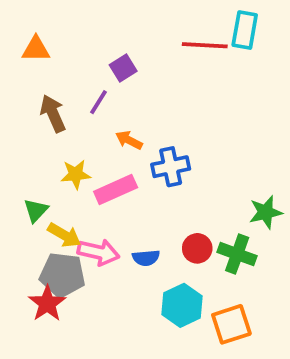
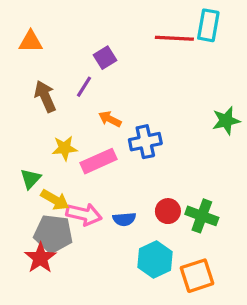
green star: (266, 212) -> (226, 121), moved

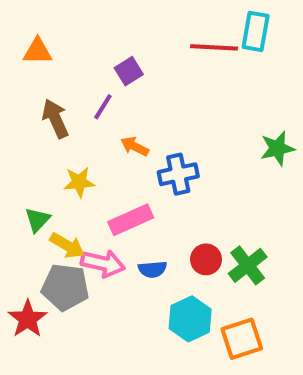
pink rectangle: (98, 161) -> (131, 220), moved
green cross: (202, 216) -> (248, 265), turned 32
red star: (40, 258) -> (28, 319), moved

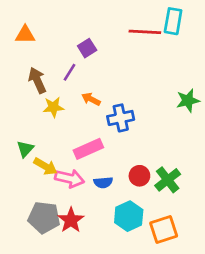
yellow star: (79, 182) -> (53, 107), moved
gray pentagon: (65, 287) -> (44, 217), moved
red star: (28, 319) -> (71, 220), moved

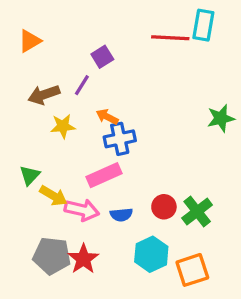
orange triangle: (25, 35) -> (30, 41), turned -30
brown arrow: (37, 80) -> (44, 95), turned -85
blue cross: (121, 118) -> (120, 139), moved

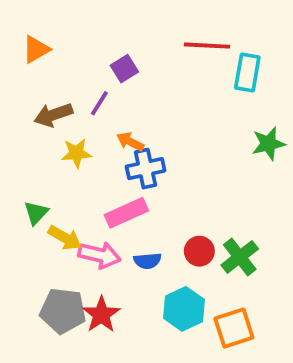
cyan rectangle: (203, 25) -> (247, 73), moved

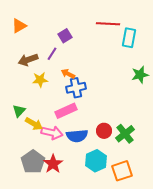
blue semicircle: (147, 261) -> (77, 136), size x1.5
gray pentagon: (63, 311) -> (33, 162), turned 30

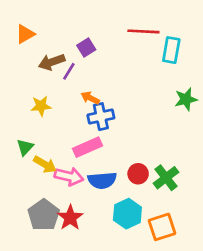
brown arrow: (28, 60) -> (52, 62), moved
yellow star: (40, 80) -> (41, 106), moved

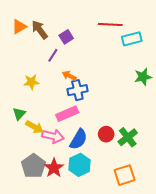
cyan rectangle: (171, 50) -> (132, 39), turned 66
brown arrow: (52, 62) -> (40, 30), moved, turned 72
blue semicircle: (102, 180) -> (79, 139), turned -55
cyan hexagon: (127, 214) -> (80, 165), moved

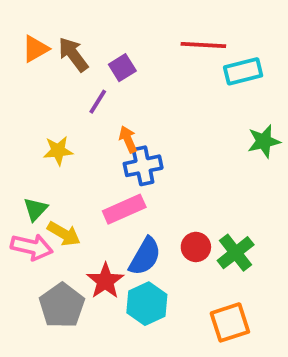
orange arrow: (69, 76) -> (128, 139), turned 40
pink arrow: (53, 136) -> (32, 247), moved
red star: (54, 168) -> (105, 281), moved

